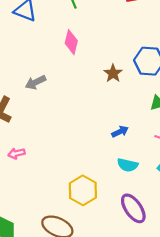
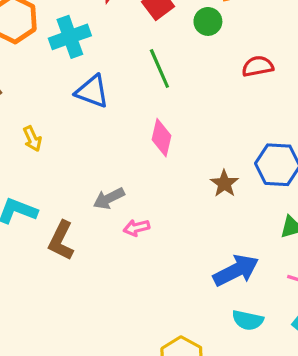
blue arrow: (120, 132) -> (236, 270), size x1.8
pink arrow: (17, 153) -> (136, 228), moved

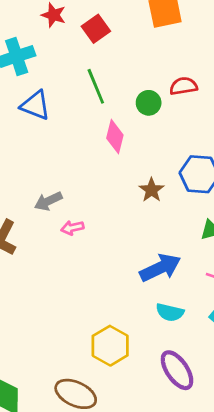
green circle: (208, 21) -> (149, 103), moved
pink diamond: (162, 138) -> (115, 137), moved

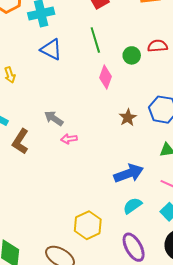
gray arrow: (48, 201) -> (54, 118), turned 54
cyan semicircle: (170, 312) -> (132, 206), turned 126

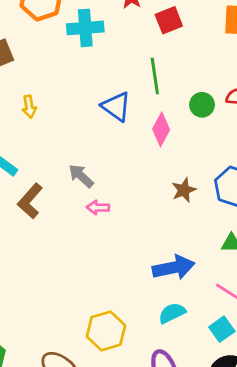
blue triangle: (51, 49) -> (116, 107), moved

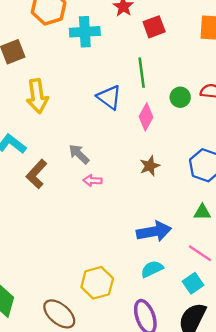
yellow arrow: (29, 107) -> (37, 96), size x1.8
brown star: (184, 190) -> (150, 166), moved

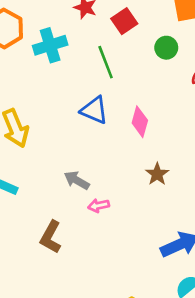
green line: (142, 73) -> (106, 62), moved
green circle: (180, 97) -> (166, 48), moved
brown L-shape: (36, 174) -> (51, 237), moved

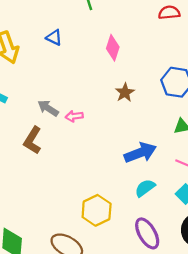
blue triangle: (94, 110) -> (54, 38), moved, size x0.7
gray arrow: (77, 180) -> (48, 108), moved

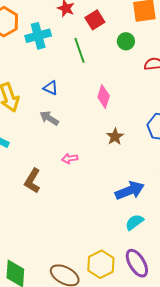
gray arrow: (48, 108) -> (49, 118), moved
yellow hexagon: (97, 210) -> (101, 264), moved

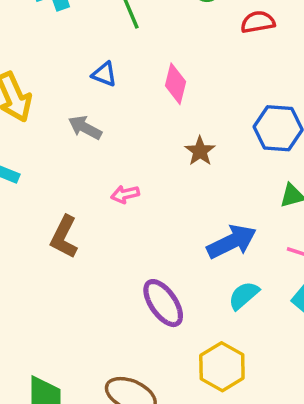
blue triangle: (51, 88) -> (104, 74), moved
purple ellipse: (137, 263) -> (163, 303), moved
yellow hexagon: (101, 264) -> (222, 367), moved

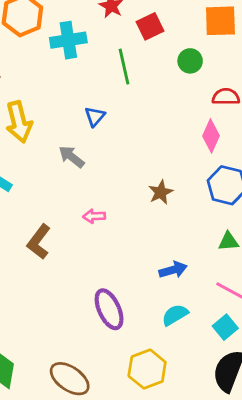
blue triangle: (104, 74) -> (95, 116), turned 40
pink diamond: (175, 84) -> (211, 136), moved
blue arrow: (232, 242) -> (173, 270), size x0.7

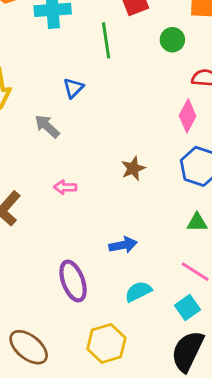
blue arrow: (173, 270) -> (123, 245), moved

